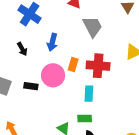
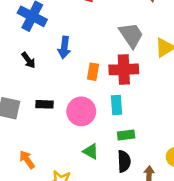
gray trapezoid: (92, 27) -> (131, 35), moved
pink circle: (53, 75) -> (81, 111), moved
green rectangle: (85, 119) -> (126, 135), moved

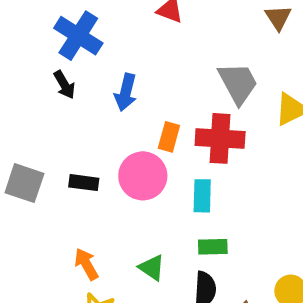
black arrow: (28, 60) -> (64, 85), moved
pink circle: (81, 111) -> (143, 176), moved
orange arrow: (27, 160) -> (86, 264), moved

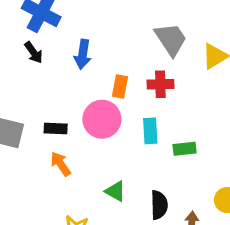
red cross: (220, 138) -> (160, 84), size x0.7
green rectangle: (213, 247) -> (185, 149), moved
orange arrow: (86, 264) -> (61, 164), moved

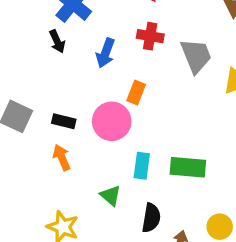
red cross: (160, 84) -> (150, 36), moved
cyan rectangle: (150, 131) -> (142, 166), moved
green rectangle: (185, 149) -> (188, 167), size x1.5

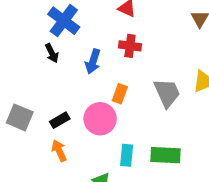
gray trapezoid: (196, 56) -> (167, 93), moved
black rectangle: (64, 121) -> (60, 120), turned -42

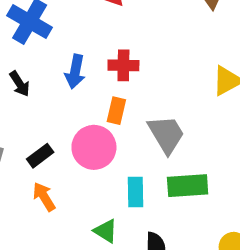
red cross: (130, 46) -> (123, 65), moved
black arrow: (52, 53) -> (20, 84), moved
gray trapezoid: (167, 93) -> (166, 134), moved

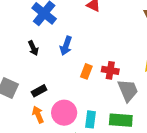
red cross: (123, 65) -> (110, 70), moved
gray trapezoid: (166, 134) -> (128, 90), moved
pink circle: (94, 147) -> (64, 113), moved

